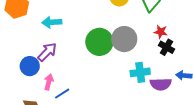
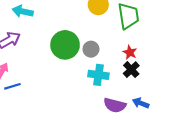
gray circle: (124, 39) -> (91, 49), size x0.6
cyan cross: (140, 72) -> (98, 75), moved

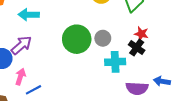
black cross: (131, 70) -> (137, 48), moved

